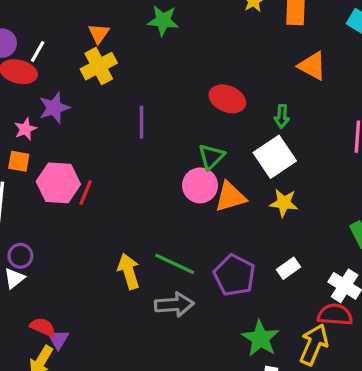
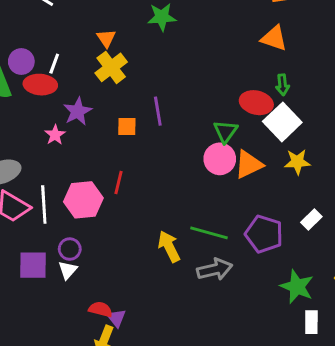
orange triangle: (312, 66) -> (274, 38), moved
red ellipse: (227, 99) -> (256, 103), moved
orange square: (19, 161) -> (127, 127), moved
pink hexagon: (58, 183) -> (83, 200), moved

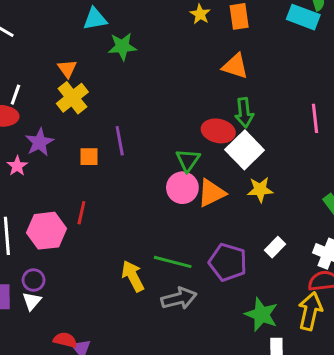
green arrow: (282, 85) -> (244, 113), size x1.4

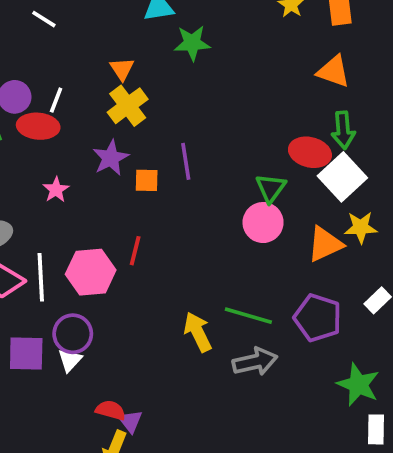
purple star: (39, 142) -> (111, 158), moved
orange triangle: (211, 193) -> (325, 244), moved
purple circle: (34, 280) -> (73, 334), size x1.4

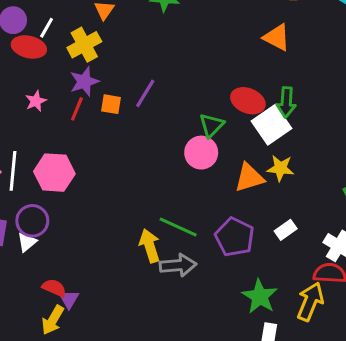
yellow cross: (128, 106) -> (84, 45), moved
green arrow: (343, 130) -> (286, 102), moved
purple line: (186, 161) -> (145, 93), turned 32
red line: (135, 251) -> (77, 109), moved
yellow arrow: (198, 332) -> (150, 246), moved

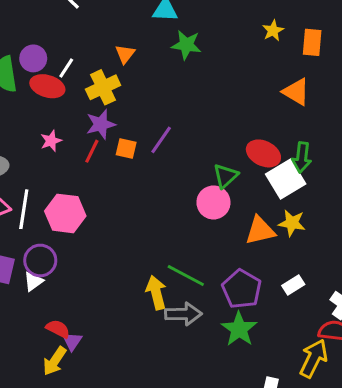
green star: (260, 296) -> (239, 329), moved

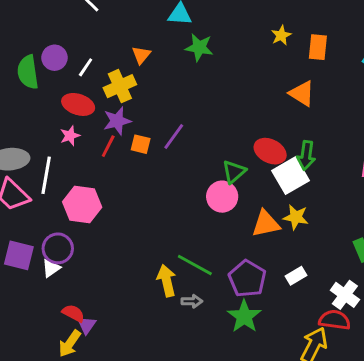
red ellipse: (47, 86) -> (78, 104), moved
white line: (24, 209) -> (46, 175), moved
gray arrow: (183, 314) -> (192, 301), size x0.6

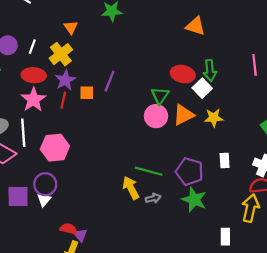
pink star: (70, 136) -> (33, 100), size x1.6
white square: (291, 176) -> (202, 88), size x0.7
orange triangle: (266, 224) -> (183, 115), moved
white rectangle: (296, 276) -> (225, 160), turned -48

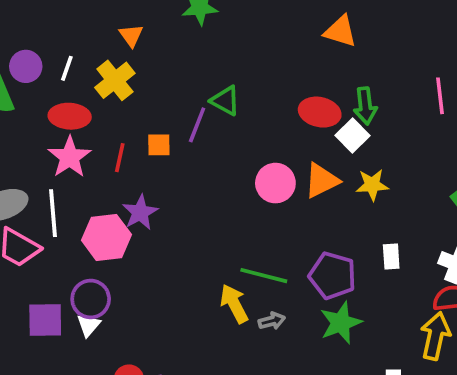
purple star: (65, 80) -> (140, 212), moved
green triangle: (160, 96) -> (225, 101), moved, turned -36
green star: (194, 200) -> (341, 323), turned 30

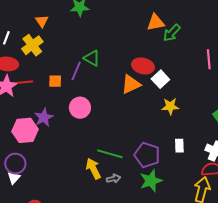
orange triangle: (340, 31) -> (156, 22), turned -30
green arrow: (365, 106) -> (172, 33), moved, turned 48
red line: (120, 158) -> (25, 82), moved, turned 70
orange triangle: (322, 181) -> (131, 84), moved
pink circle: (275, 183) -> (80, 108), moved

